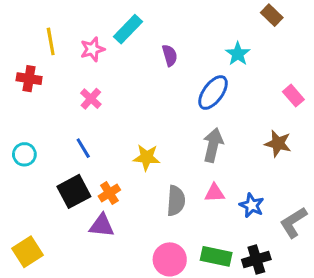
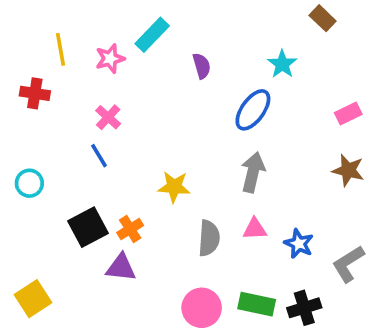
pink rectangle: (293, 96) -> (348, 114), turned -75
brown star: (278, 144) -> (348, 170), moved
blue line: (83, 148) -> (99, 156), moved

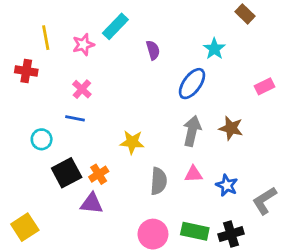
blue line: (99, 156) -> (75, 118), turned -48
brown star: (348, 170) -> (231, 128), moved
cyan circle: (29, 183) -> (42, 139), moved

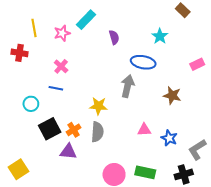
blue ellipse: (192, 84) -> (143, 62), turned 65
gray arrow: (192, 131) -> (128, 86), moved
gray semicircle: (159, 181) -> (97, 132), moved
black cross: (231, 234) -> (184, 174), moved

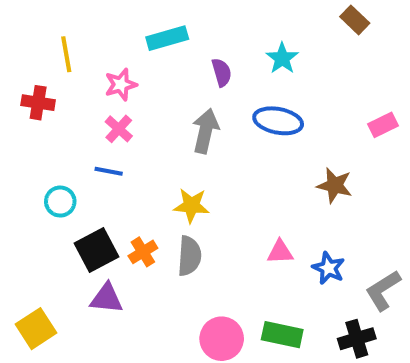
cyan rectangle: (86, 20) -> (167, 38), turned 30
pink star: (62, 33) -> (121, 85), moved
cyan star: (160, 36) -> (282, 58), moved
gray arrow: (128, 86) -> (205, 131), moved
purple triangle: (68, 152) -> (107, 298), moved

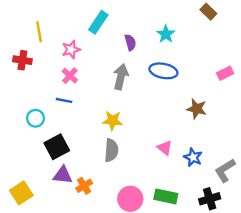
cyan rectangle: (167, 38) -> (98, 22), turned -40
orange cross: (143, 252) -> (84, 186), moved
pink triangle: (280, 252) -> (165, 148), turned 42

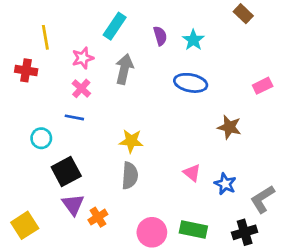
purple semicircle: (130, 42) -> (160, 36), moved
gray arrow: (121, 77) -> (124, 69), moved
purple triangle: (63, 175) -> (73, 205), turned 48

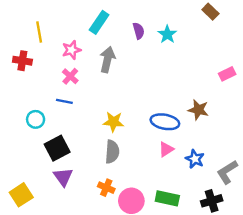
blue ellipse: (191, 83) -> (165, 122), moved
pink triangle: (192, 173) -> (166, 149), turned 49
orange cross: (98, 217) -> (106, 188), moved, turned -35

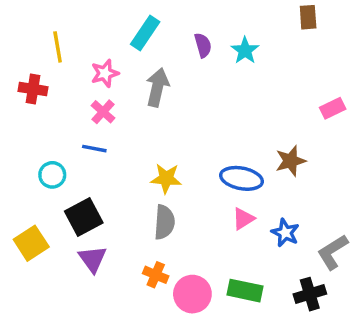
brown rectangle: (210, 12) -> (308, 17), turned 42
brown star: (198, 110) -> (291, 161), turned -30
yellow square: (21, 195) -> (31, 243), moved

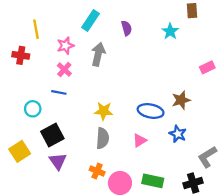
cyan star: (245, 50) -> (170, 31), moved
pink triangle: (243, 219) -> (140, 140), moved
blue star: (285, 233) -> (178, 134), moved

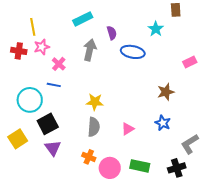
cyan rectangle: (91, 20) -> (83, 19), turned 30
purple semicircle: (127, 28) -> (112, 33), moved
pink star: (65, 46) -> (42, 47), moved
cyan circle: (33, 109) -> (30, 100), size x1.6
blue ellipse: (151, 111) -> (133, 52), moved

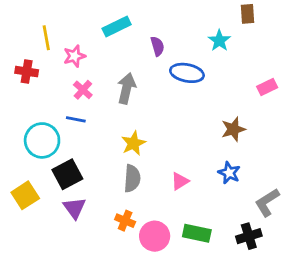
pink star: (42, 47) -> (74, 56), moved
gray arrow: (90, 50) -> (126, 88), moved
yellow star: (95, 102) -> (133, 143), turned -30

